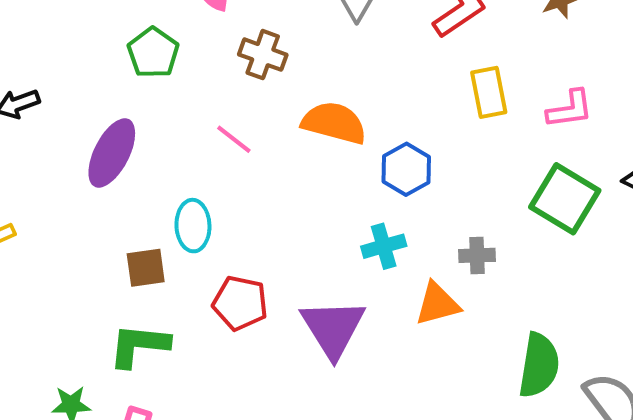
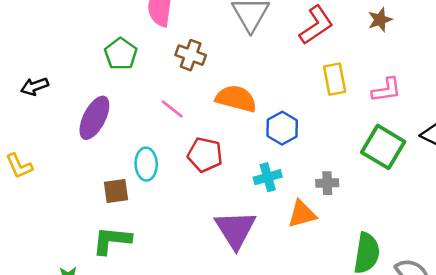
red pentagon: (240, 303) -> (205, 155), moved

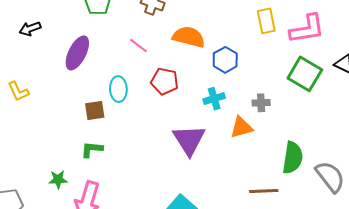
pink L-shape: (386, 90) -> (307, 29), size x1.5
green L-shape: (112, 240) -> (92, 149), size x0.7

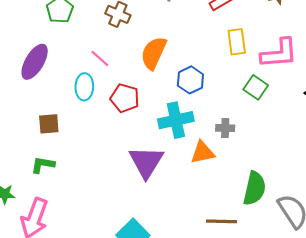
orange semicircle: (189, 37) -> (154, 53), turned -84
green square: (305, 74) -> (256, 87), moved, size x0.7
cyan ellipse: (118, 89) -> (84, 87), moved
cyan cross: (214, 99) -> (176, 120), size x1.5

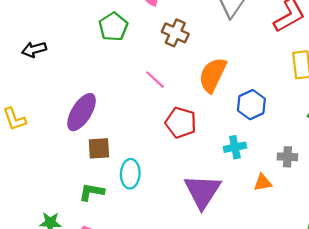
purple ellipse: (35, 62) -> (82, 112), moved
cyan ellipse: (84, 87) -> (130, 174), moved
cyan cross: (176, 120) -> (235, 147), size x0.6
orange triangle: (203, 152) -> (263, 182), size x0.7

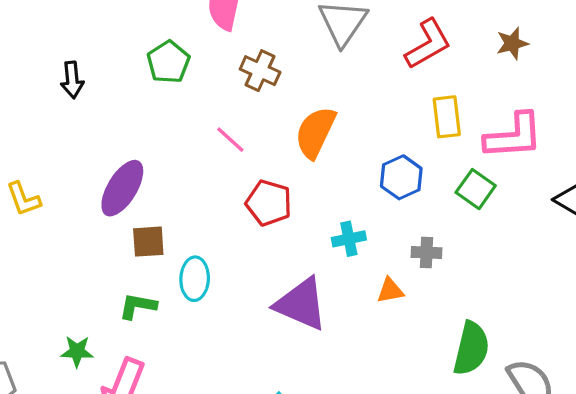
black arrow: (34, 49) -> (72, 80), moved, turned -80
blue hexagon: (251, 105) -> (401, 177), moved
purple triangle: (202, 191) -> (301, 304), turned -39

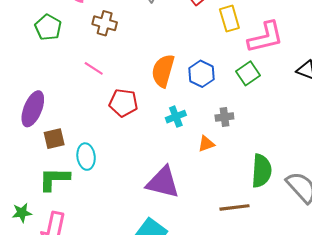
yellow rectangle: (447, 117) -> (229, 19), moved
orange semicircle: (315, 132) -> (163, 71), moved
green square: (476, 189) -> (248, 73), turned 30
purple triangle: (301, 304) -> (163, 182), moved
green L-shape: (138, 306) -> (54, 179), size x1.4

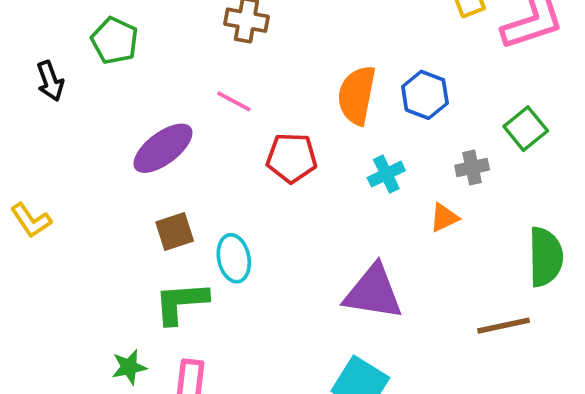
green pentagon: (48, 27) -> (115, 41), moved
green square: (248, 73) -> (526, 129), moved
purple ellipse: (33, 109) -> (163, 148), moved, turned 36

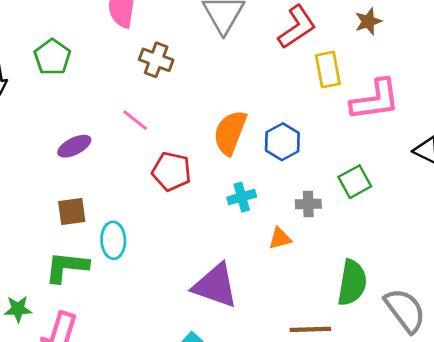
purple ellipse: (163, 148) -> (74, 146), size x0.7

